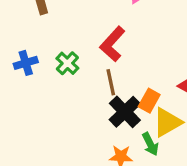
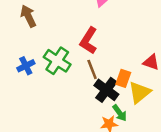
green cross: (67, 63) -> (57, 61), size x1.5
green arrow: (150, 144) -> (120, 113), moved

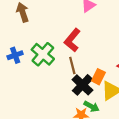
green arrow: (120, 113) -> (91, 106), turned -32

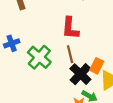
red L-shape: (72, 40) -> (70, 28), turned -35
green cross: (43, 54) -> (39, 57), moved

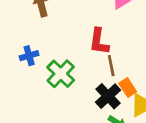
brown line: (70, 54) -> (111, 66), moved
orange rectangle: (97, 66) -> (128, 87), turned -63

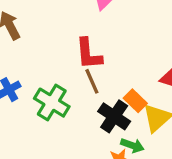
brown line: (111, 66) -> (92, 81), moved

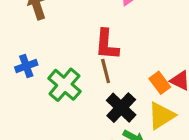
orange rectangle: (135, 101) -> (160, 83), moved

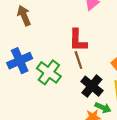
blue cross: (26, 66) -> (20, 61), size x1.5

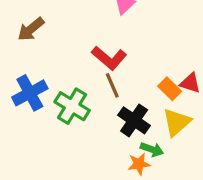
brown arrow: (24, 16) -> (31, 29), turned -102
red L-shape: (78, 40) -> (109, 58), turned -45

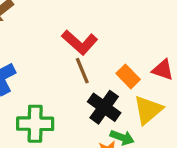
orange rectangle: (170, 89) -> (128, 76), moved
green cross: (72, 106) -> (35, 124), moved, turned -32

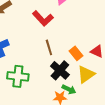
red L-shape: (80, 42) -> (43, 18), moved

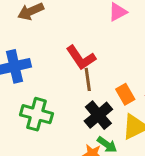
red L-shape: (43, 18) -> (81, 58), moved

